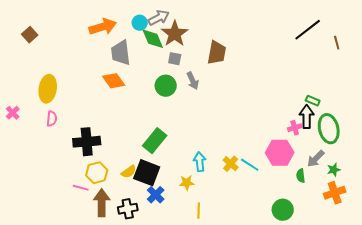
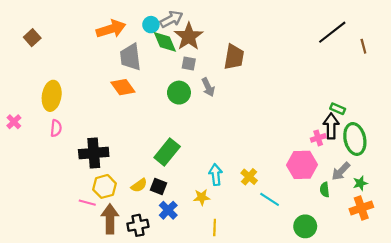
cyan line: (250, 165) -> (270, 199), moved
black square: (147, 173) -> (158, 186), size x0.6

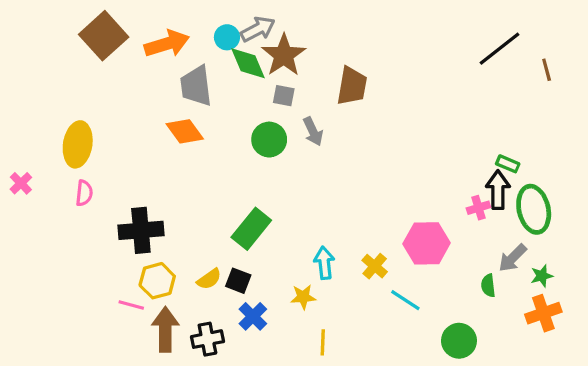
brown square: (32, 38) -> (104, 36), moved, size x1.8
pink hexagon: (302, 165) -> (427, 243), moved

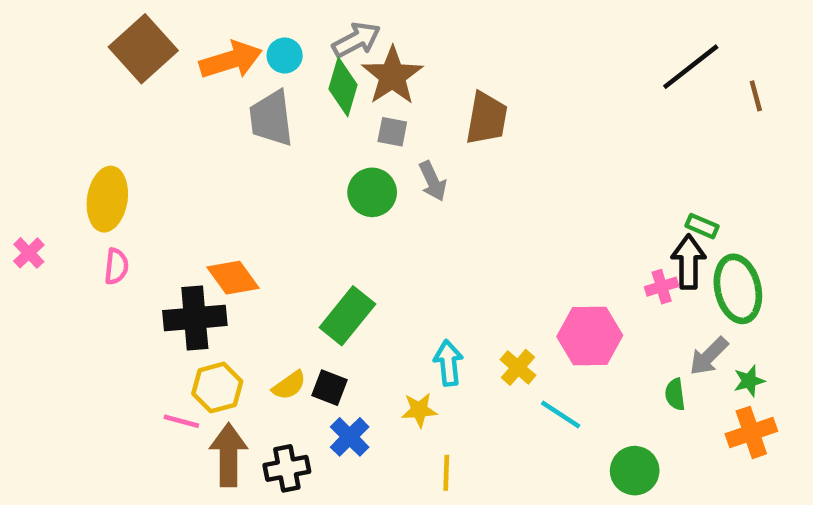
cyan circle: (227, 37) -> (285, 55), moved
green diamond: (248, 63) -> (343, 87), turned 39
orange diamond: (185, 131) -> (233, 278), moved

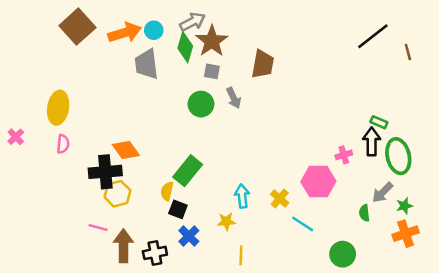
pink cross: (662, 287) -> (344, 155), moved
yellow semicircle: (289, 385) -> (167, 191), moved, turned 138
yellow hexagon: (217, 388) -> (117, 194), moved

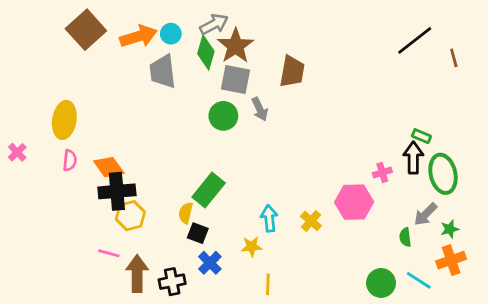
gray square: (212, 71) -> (235, 80), size x1.6
orange diamond: (126, 150) -> (109, 167), moved
cyan line: (303, 224) -> (419, 280), moved

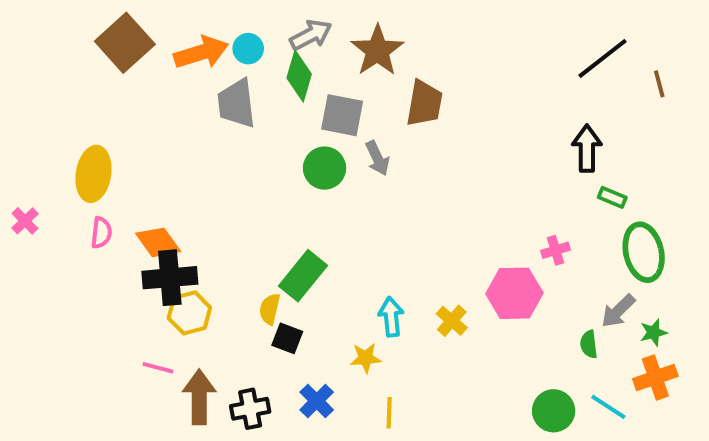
brown star: (235, 46) -> (377, 51), moved
black arrow: (413, 158) -> (587, 148), moved
blue cross: (210, 263) -> (317, 401), moved

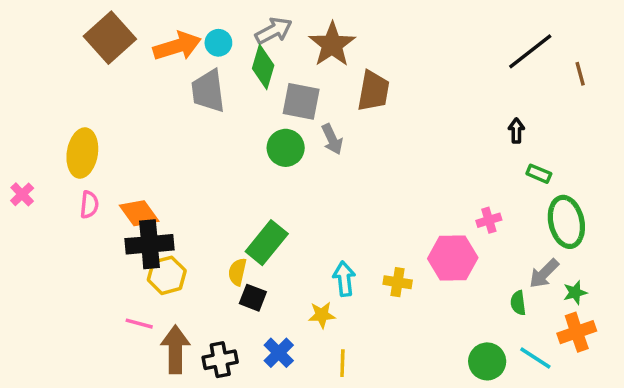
black arrow: (587, 148) -> (516, 131), size x0.6
yellow cross: (452, 321) -> (398, 282), turned -32

